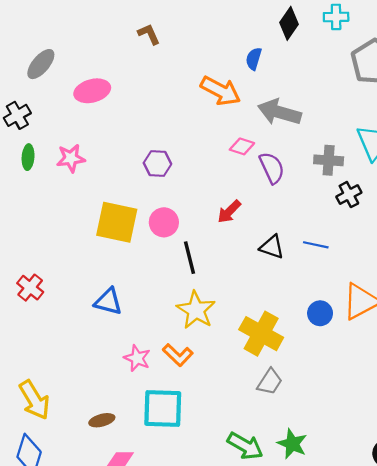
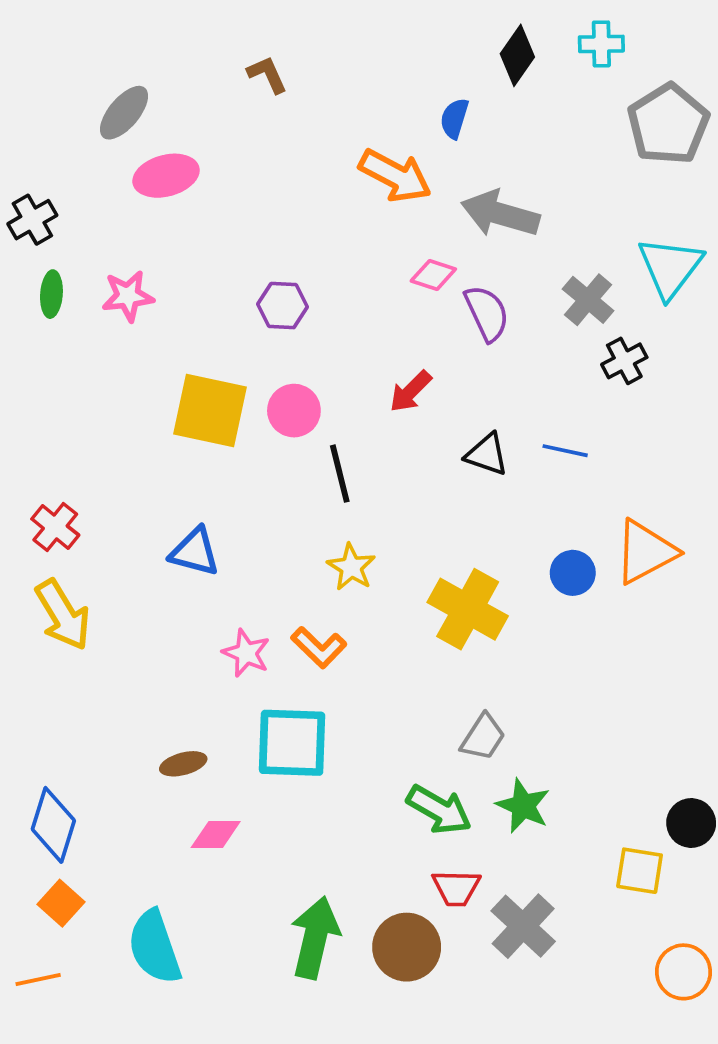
gray ellipse: (41, 64) -> (124, 113), moved
gray cross: (329, 160) -> (588, 300), turned 36
yellow star: (196, 310) -> (351, 567), size x0.7
gray trapezoid: (270, 382) -> (483, 737), moved
yellow arrow: (34, 400) -> (63, 615), moved

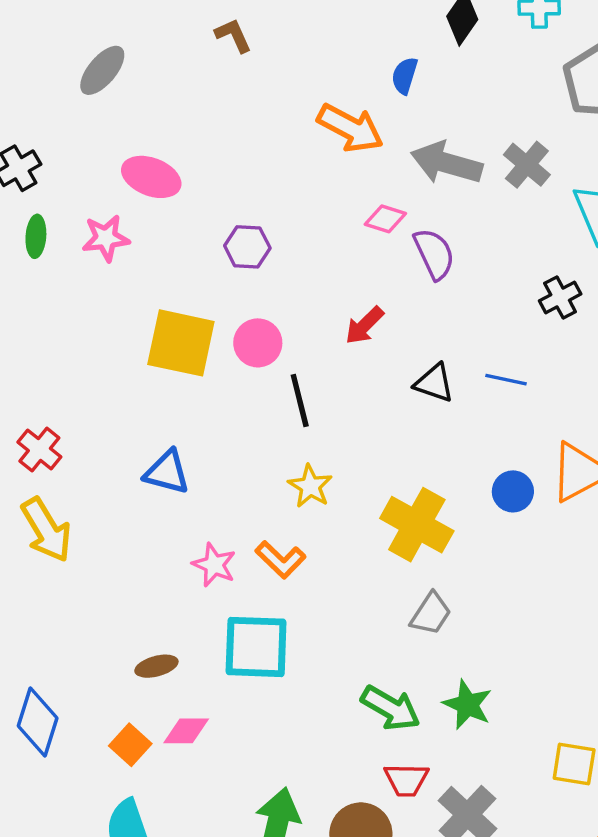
pink ellipse: (166, 176) -> (151, 177), moved, turned 36
gray cross: (588, 300) -> (527, 165), moved
gray trapezoid: (483, 737) -> (431, 614), moved
orange square: (61, 903) -> (130, 745), moved

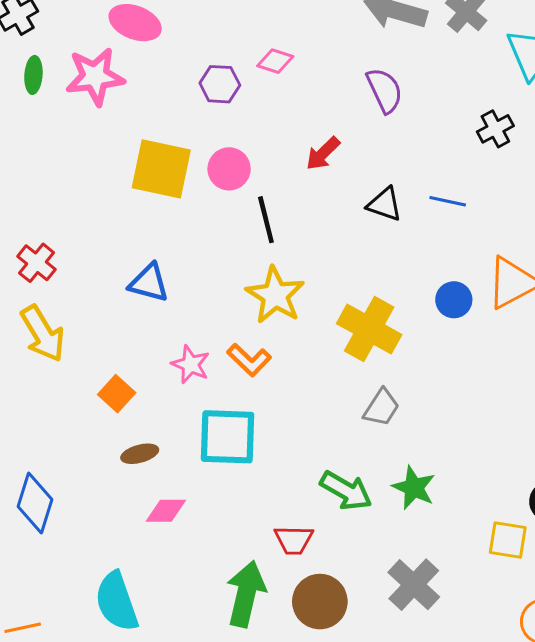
pink diamond: (385, 219) -> (275, 61), moved
pink star: (106, 238) -> (95, 76), size x1.4
yellow star: (310, 486) -> (275, 295), size x1.5
orange square: (130, 745) -> (117, 394), moved
red trapezoid: (406, 780) -> (294, 540), moved

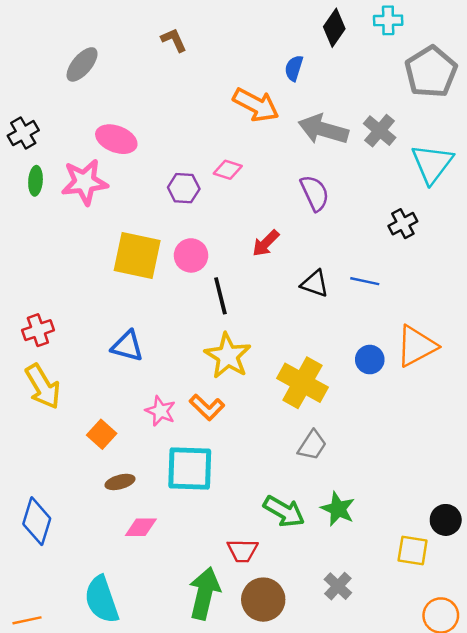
red cross: (37, 263) -> (38, 330), turned 32
gray cross: (414, 585) -> (338, 586), size x0.7

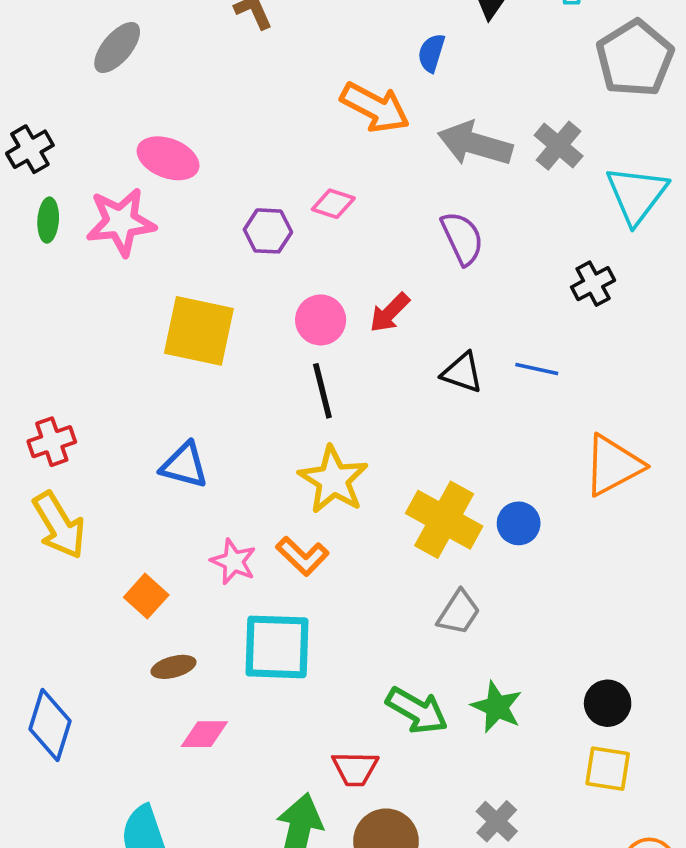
pink circle: (191, 255) -> (321, 320), moved
blue circle: (370, 360) -> (519, 523), moved
black circle: (446, 520) -> (608, 703), moved

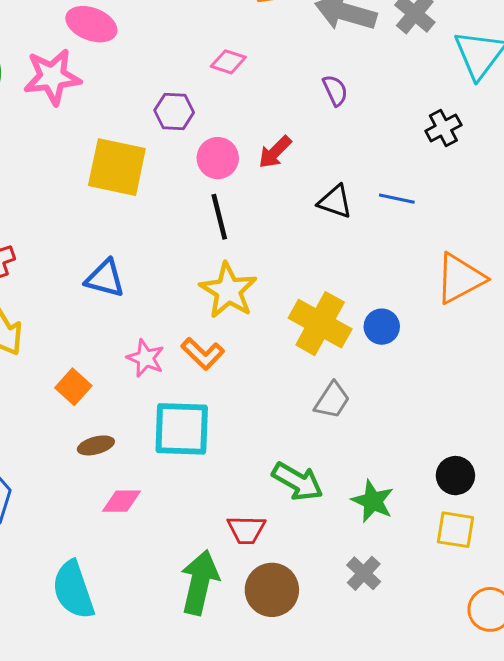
purple hexagon: (268, 231) -> (174, 111), moved
purple semicircle: (462, 238) -> (335, 90), size x0.7
green star: (497, 707) -> (373, 501), moved

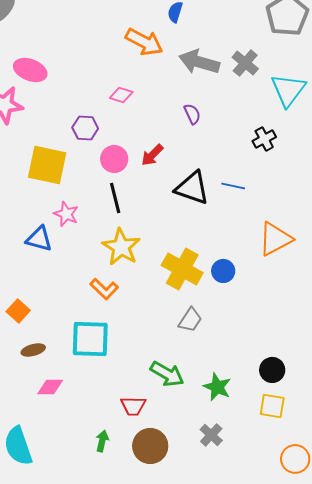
black triangle: (335, 202) -> (192, 188), size x1.5
pink star: (146, 358) -> (66, 214), moved
green arrow: (200, 582) -> (102, 441), size x0.5

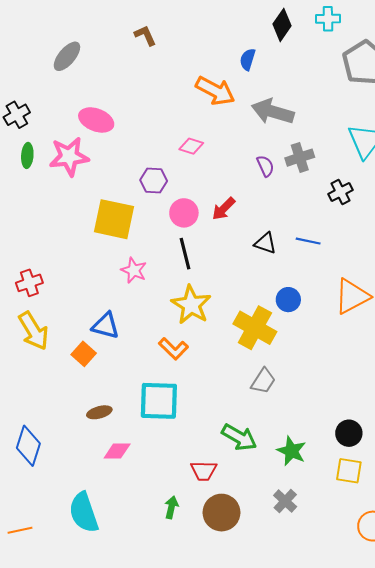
gray cross: (245, 63) -> (300, 158), moved, turned 32
black triangle: (192, 188) -> (265, 243), size x0.6
blue triangle: (39, 239) -> (106, 326), moved
blue circle: (223, 271) -> (288, 300), moved
orange square: (18, 311) -> (84, 354), moved

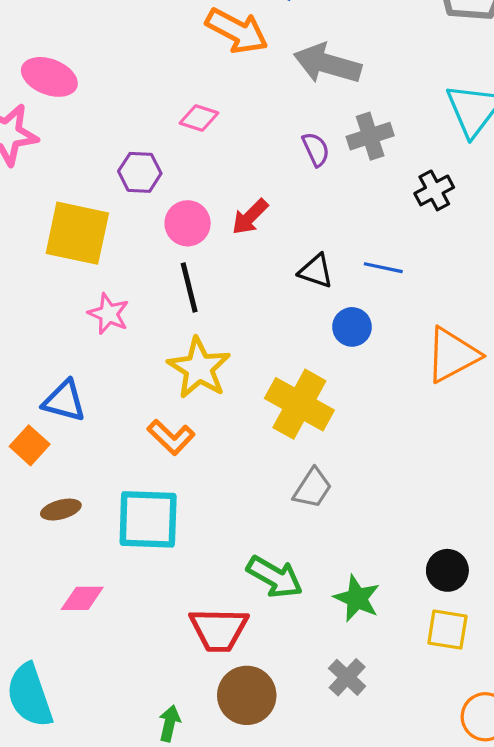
blue circle: (288, 300) -> (352, 327), moved
brown ellipse: (99, 412) -> (61, 510), moved
red trapezoid: (204, 471) -> (219, 630), size x1.4
green arrow: (171, 507) -> (169, 723), moved

